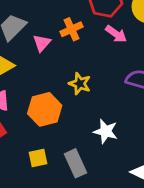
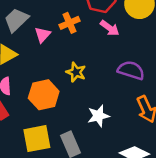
white star: (106, 131) -> (98, 116), turned -30
yellow square: (38, 158) -> (37, 139), size x1.6

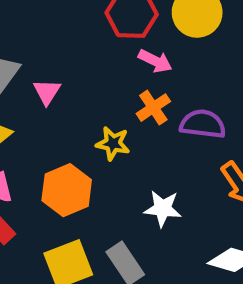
orange cross: (69, 23) -> (153, 108), moved
white star: (98, 116) -> (163, 209), turned 30

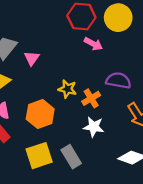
orange cross: (153, 108) -> (91, 98), moved

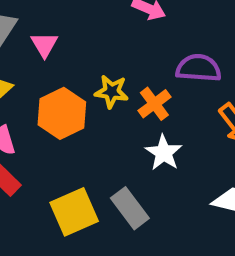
orange hexagon: (40, 114) -> (62, 113), moved
white star: (94, 127) -> (164, 153), turned 30

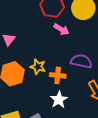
orange cross: (154, 104) -> (58, 75), turned 35

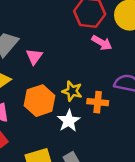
white star: (59, 100) -> (69, 121), moved

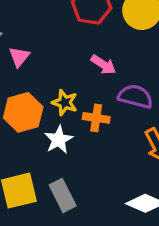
pink arrow: (102, 43) -> (103, 65), moved

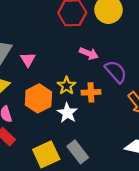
purple semicircle: (135, 96) -> (116, 72), turned 45
yellow star: (65, 103) -> (67, 86), turned 30

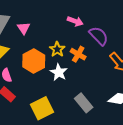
orange cross: (91, 92) -> (78, 54), turned 35
gray rectangle: (78, 152) -> (84, 103), moved

